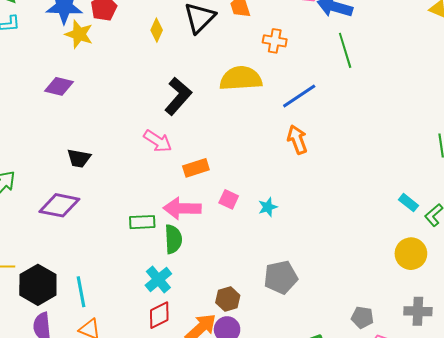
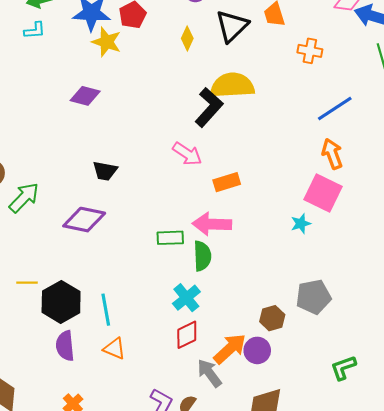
yellow semicircle: (241, 78) -> (232, 85), moved
pink square: (229, 199) -> (323, 193), moved, size x1.8
brown hexagon: (228, 299) -> (272, 318), moved

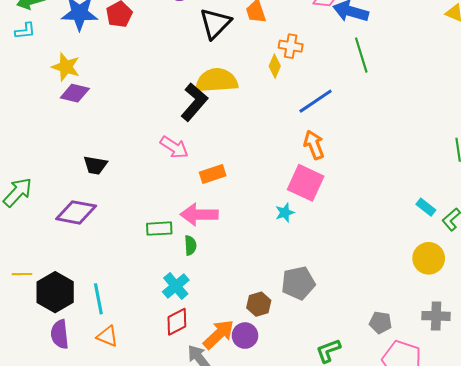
yellow diamond: (187, 38) -> (275, 66), moved
yellow star: (106, 42) -> (66, 67), moved
green semicircle: (202, 256) -> (190, 245), size x0.7

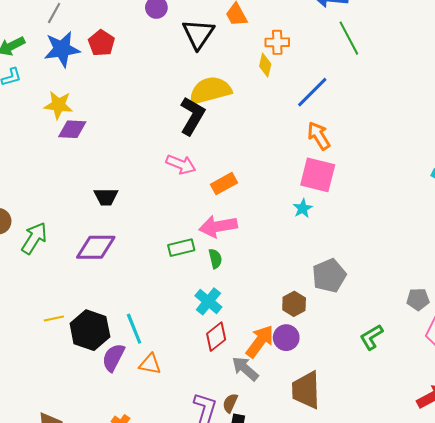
purple semicircle: (60, 334) -> (113, 358), moved, turned 44

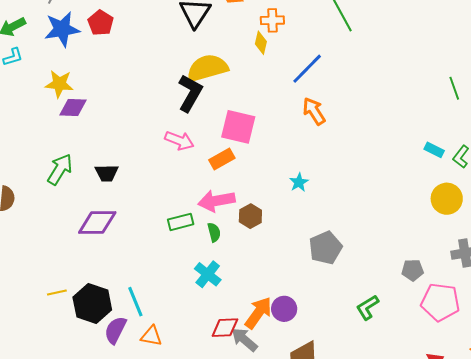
pink square: (318, 175) -> (238, 127), moved
green arrow: (34, 238) -> (60, 169), moved
brown hexagon: (294, 304) -> (250, 216), moved
red diamond: (216, 337) -> (225, 328), moved, turned 36

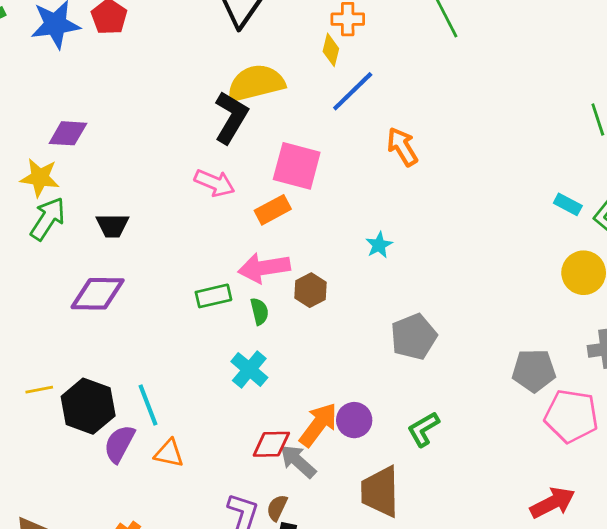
blue line: (307, 69) -> (353, 91), moved
yellow star: (59, 84) -> (40, 178), moved
gray pentagon: (413, 270) -> (534, 371), size x1.4
green L-shape: (368, 307) -> (423, 429), moved

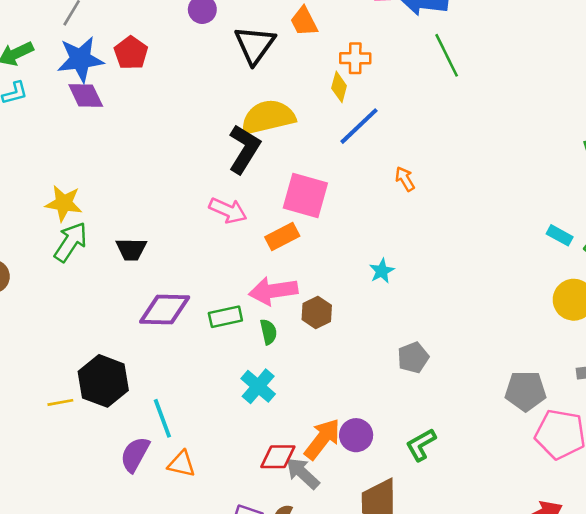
purple diamond: (68, 133) -> (86, 96), moved, turned 60
orange arrow: (402, 147) -> (405, 179), size x0.7
purple diamond: (98, 294) -> (165, 310), moved
gray pentagon: (414, 337) -> (413, 358), size x0.7
black hexagon: (88, 406) -> (103, 381), moved

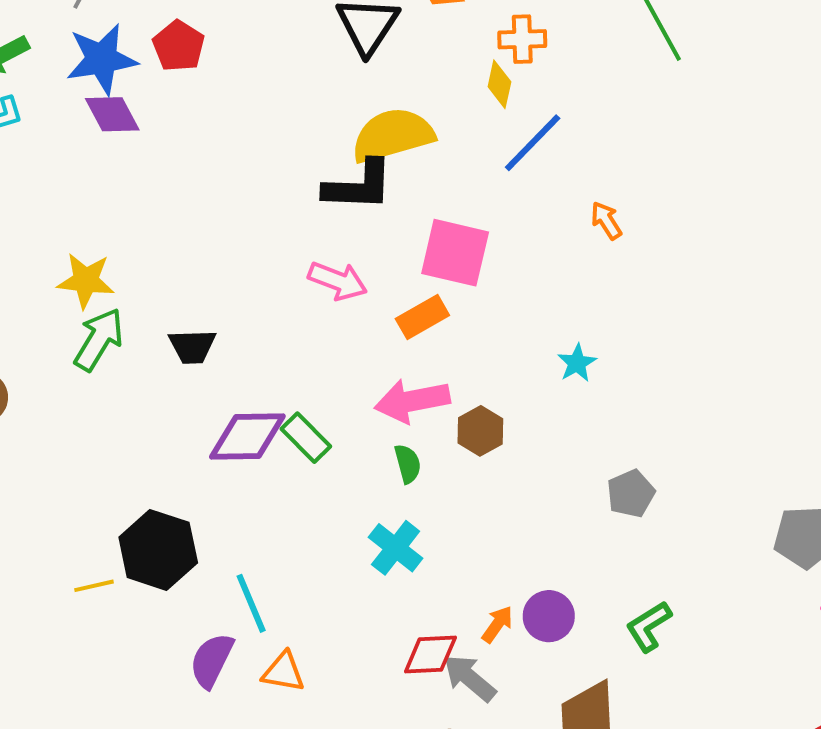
black L-shape: (244, 149) -> (358, 186), turned 63
green rectangle: (225, 317) -> (306, 438), moved, turned 60
orange arrow: (322, 439) -> (497, 624), size x0.6

